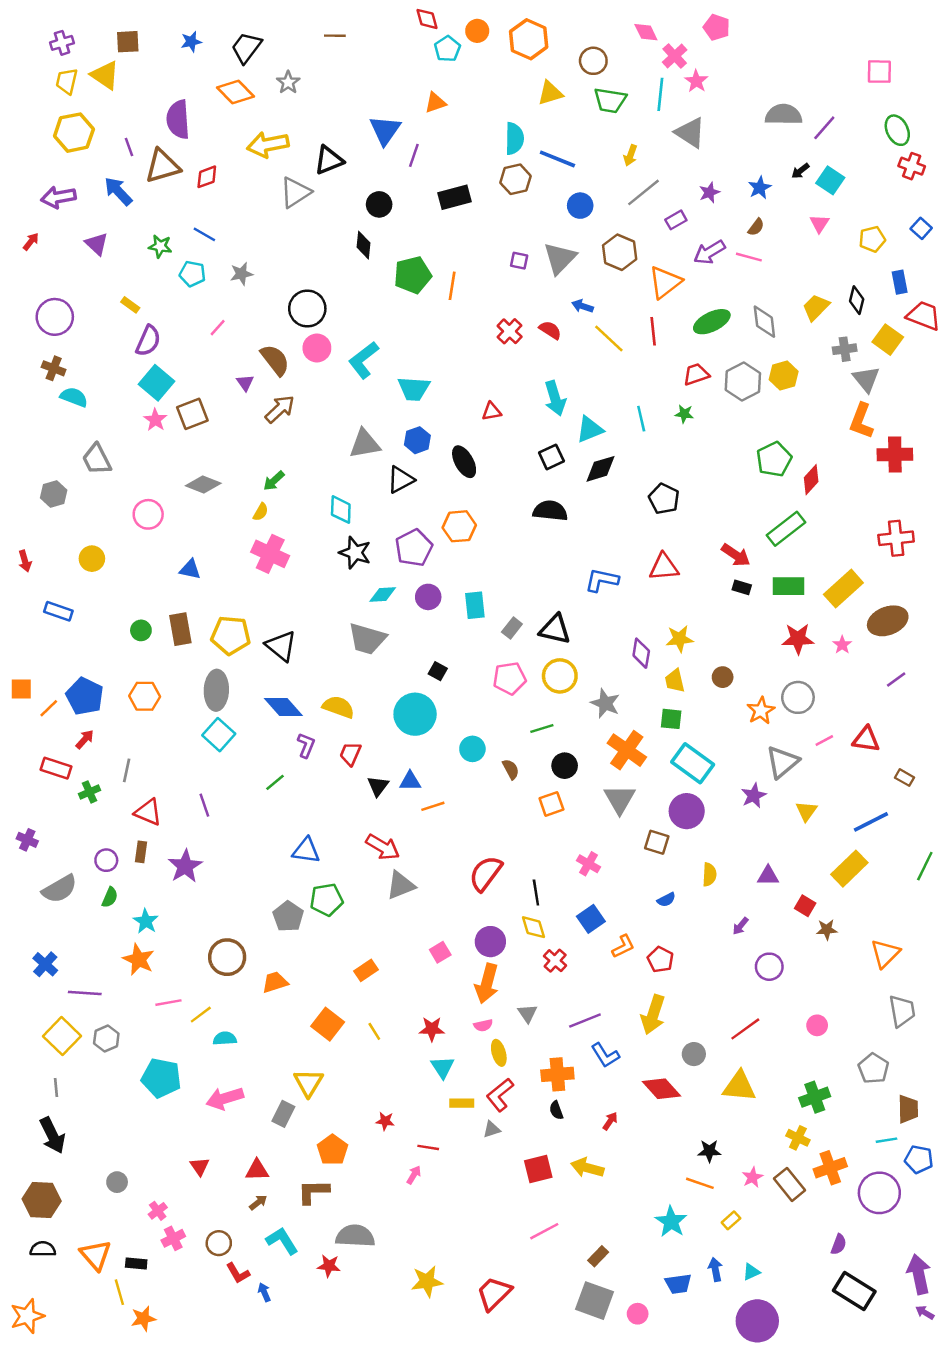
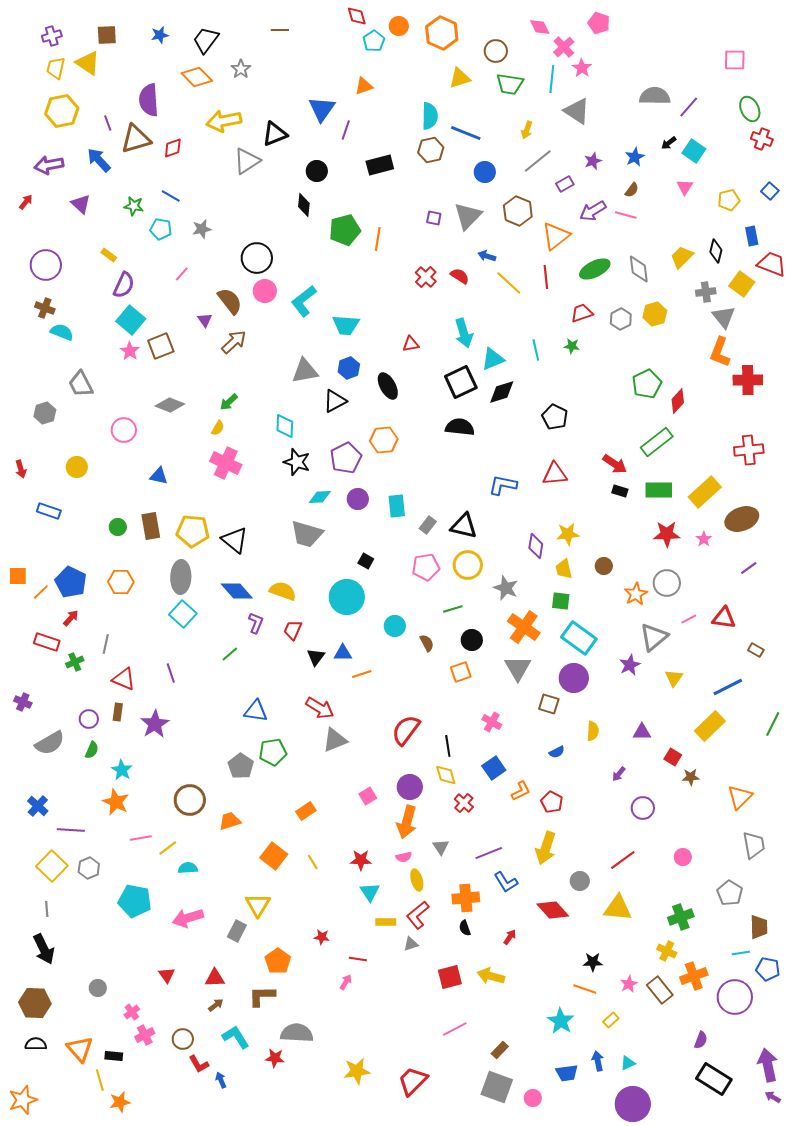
gray hexagon: (743, 382) -> (621, 319), size x0.7
black square: (551, 457) -> (461, 382), size x1.5

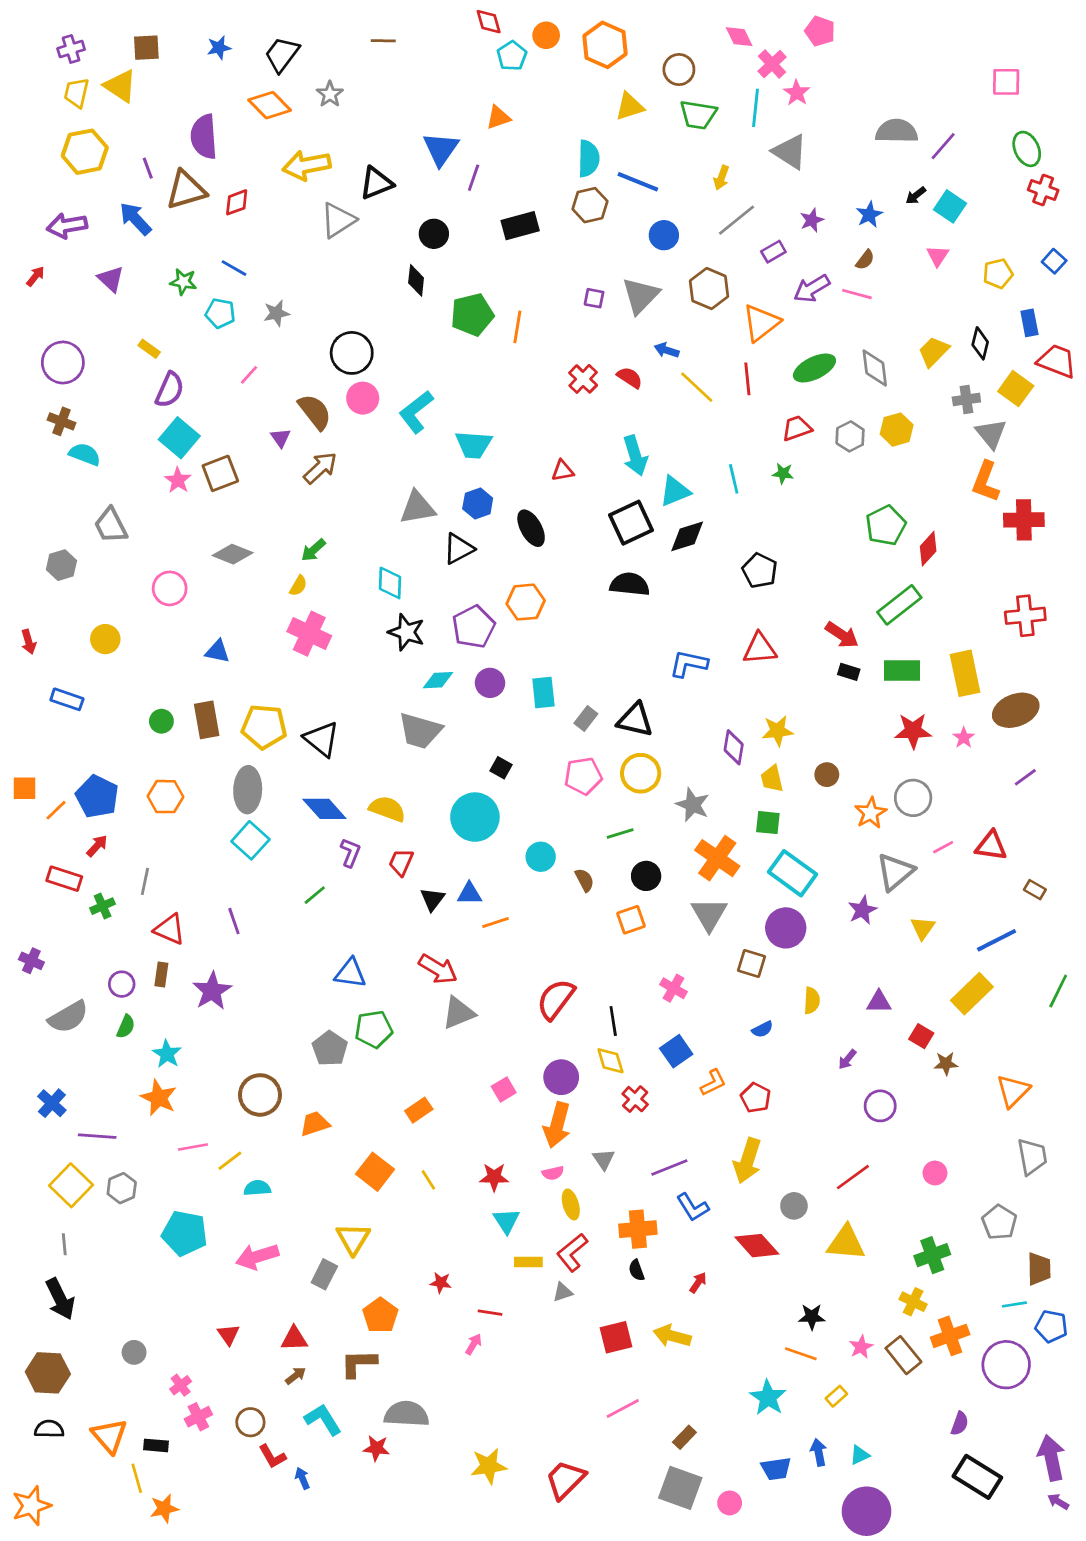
yellow rectangle: (705, 492) -> (965, 673), turned -60

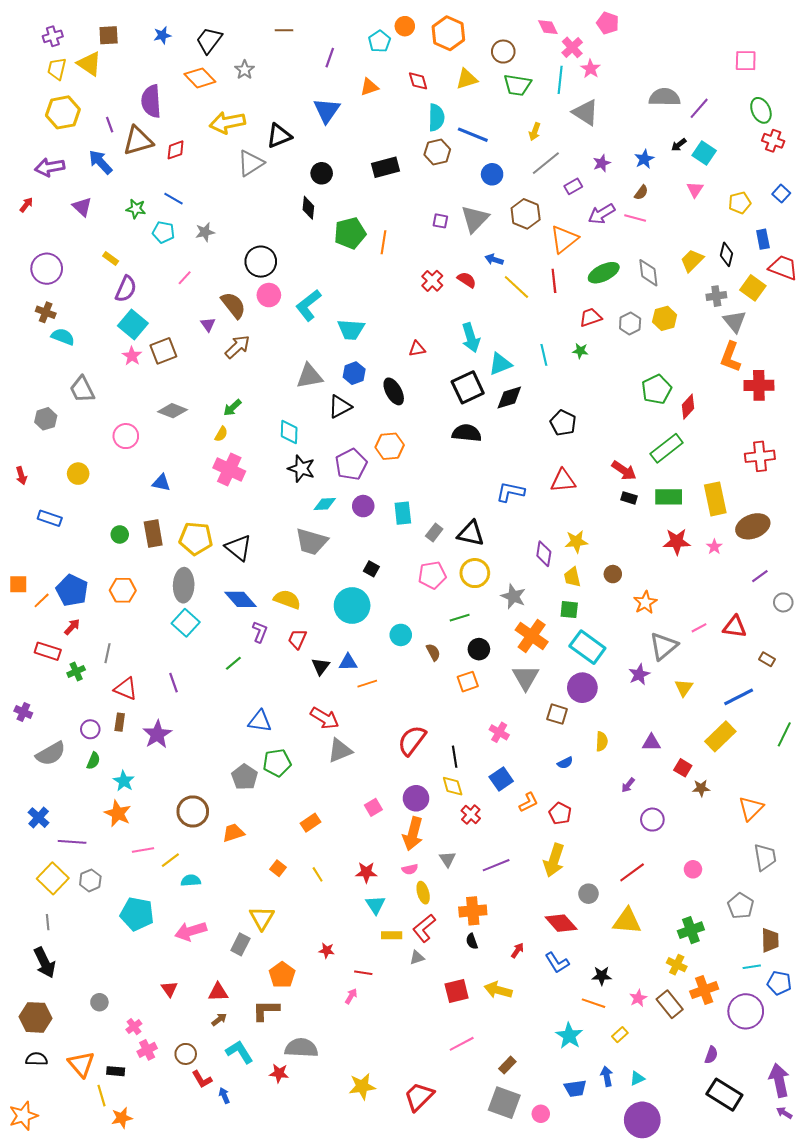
red diamond: (489, 22) -> (418, 81), moved
purple line: (474, 178) -> (330, 58), moved
gray circle: (913, 798) -> (783, 602), moved, size x0.7
orange square: (375, 1172) -> (278, 868), size x0.6
blue L-shape: (693, 1207) -> (557, 963), moved

